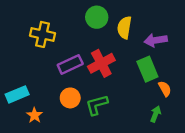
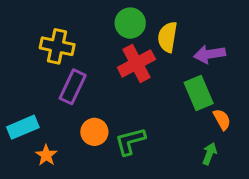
red cross: (101, 63) -> (136, 63), moved
purple rectangle: (70, 64) -> (73, 87), moved, turned -40

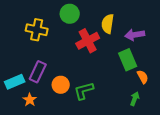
green circle: (130, 23) -> (70, 14), moved
purple rectangle: (73, 87) -> (38, 72), moved

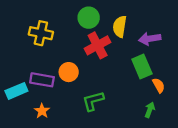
green circle: (70, 14) -> (89, 18), moved
purple rectangle: (38, 72) -> (42, 80), turned 75
orange circle: (61, 85) -> (69, 72), moved
orange star: (30, 100) -> (42, 111), moved

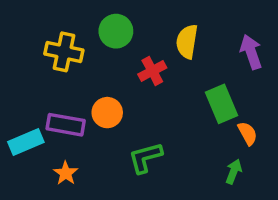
green circle: (89, 18) -> (116, 31), moved
purple arrow: (150, 39) -> (251, 52), moved, turned 80
red cross: (98, 45) -> (152, 71), size x0.7

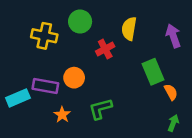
green arrow: (234, 171) -> (173, 123), moved
orange star: (66, 173) -> (62, 115), moved

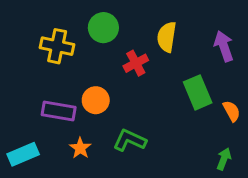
orange semicircle: (171, 92) -> (232, 111), moved
cyan rectangle: (18, 98) -> (23, 154), moved
green L-shape: (100, 109) -> (130, 140), turned 40

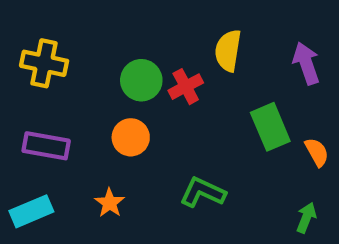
green circle: (103, 28) -> (141, 80), moved
yellow cross: (57, 46) -> (44, 63), moved
purple rectangle: (59, 111) -> (46, 146), moved
green L-shape: (130, 140) -> (203, 192), moved

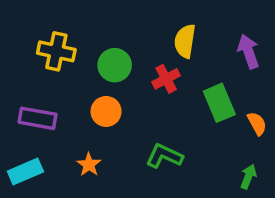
yellow cross: (44, 63) -> (56, 51), moved
red cross: (186, 87) -> (166, 79), moved

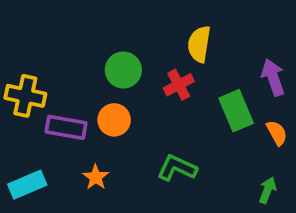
yellow cross: (56, 51) -> (25, 96), moved
purple arrow: (248, 51) -> (273, 77), moved
purple rectangle: (37, 118) -> (66, 127), moved

